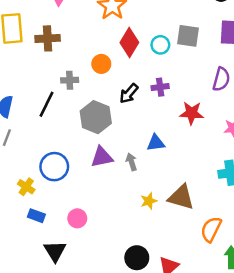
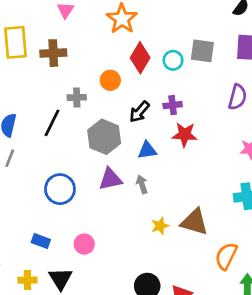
red star: (192, 113) -> (185, 135), moved
blue triangle: (156, 143) -> (147, 150), moved
yellow cross: (26, 187) -> (27, 280), moved, turned -35

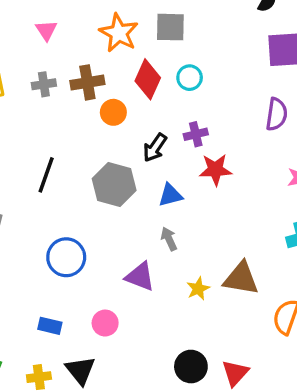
gray square: (202, 51) -> (170, 27), moved
brown cross: (53, 53) -> (87, 82), moved
gray cross: (77, 97) -> (44, 84), moved
purple triangle: (110, 179) -> (140, 277), moved, turned 40

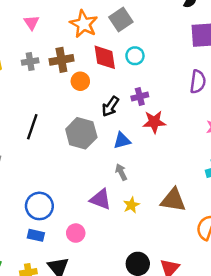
gray square: (170, 27) -> (121, 19), turned -35
red diamond: (148, 79) -> (105, 57), turned -32
blue circle: (66, 257) -> (39, 206), moved
yellow star: (198, 289) -> (131, 205), moved

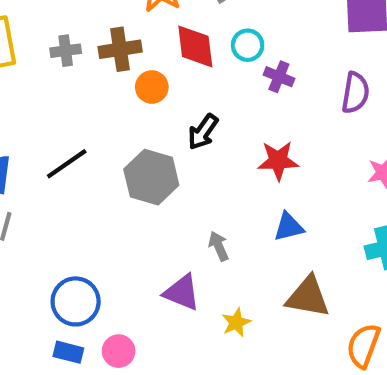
purple cross: (140, 97) -> (279, 77), moved, turned 35
black line: (32, 127) -> (67, 164), turned 35
blue triangle: (122, 140) -> (289, 227), moved
yellow star: (131, 205) -> (236, 323), moved
pink circle: (76, 233) -> (119, 351), moved

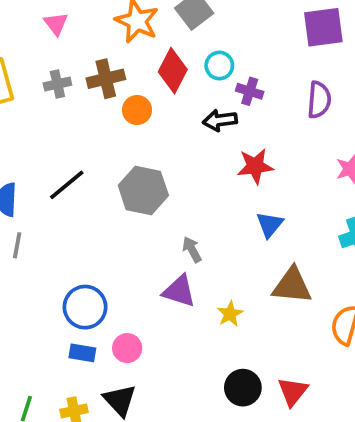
red diamond: (195, 46) -> (173, 71), turned 39
black arrow: (203, 132) -> (220, 120), moved, turned 52
blue triangle: (289, 227) -> (270, 225), turned -32
gray arrow: (219, 246) -> (192, 249), moved

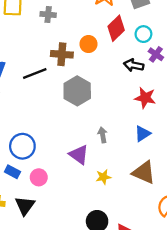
brown cross: (106, 79) -> (62, 54), moved
gray arrow: (192, 249) -> (103, 135), moved

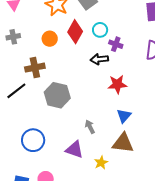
orange circle: (88, 44) -> (50, 39), moved
blue circle: (22, 146) -> (33, 140), moved
brown triangle: (144, 172) -> (123, 143), moved

